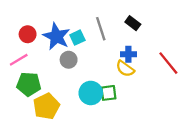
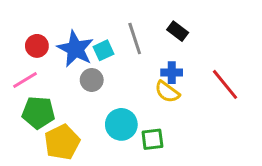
green square: (108, 93) -> (152, 139), moved

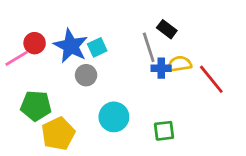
gray line: (135, 39) -> (149, 47), moved
pink line: (25, 80) -> (16, 58), moved
yellow semicircle: (167, 92) -> (179, 64), moved, turned 135
green square: (152, 139) -> (164, 131), moved

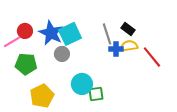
black rectangle: (167, 29) -> (128, 29), moved
cyan square: (97, 47) -> (70, 34), size x1.6
green pentagon: (36, 106) -> (26, 64), moved
green square: (164, 131) -> (96, 94), moved

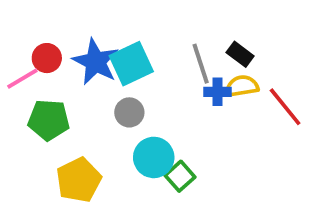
gray circle: (62, 54) -> (129, 112), moved
green square: (96, 94) -> (180, 176), turned -35

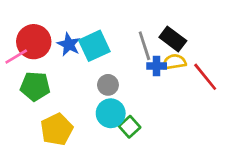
black rectangle: (240, 54) -> (173, 39), size x1.4
red circle: (47, 58) -> (34, 42), size x1.6
blue star: (96, 62) -> (69, 44), size x0.7
gray circle: (129, 112) -> (108, 85), moved

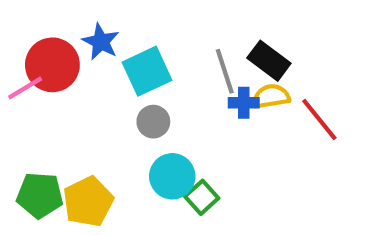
blue star: (69, 44) -> (101, 42), moved
gray circle: (108, 85) -> (153, 122), moved
green pentagon: (35, 86) -> (40, 195), moved

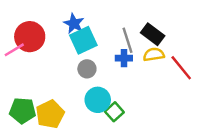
blue star: (101, 42) -> (74, 24), moved
blue cross: (244, 103) -> (124, 58), moved

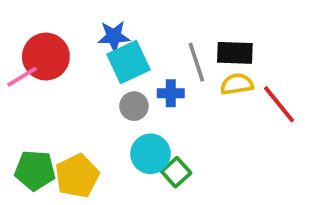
blue star: (74, 24) -> (114, 36), turned -30
black rectangle: (153, 34) -> (235, 53), turned -35
blue cross: (124, 58) -> (171, 93), moved

